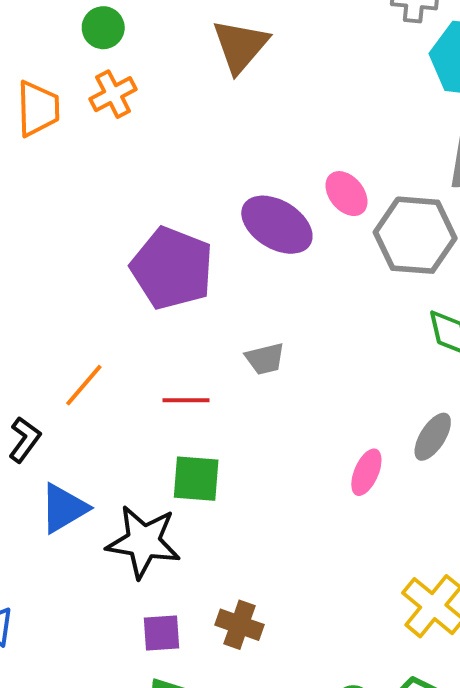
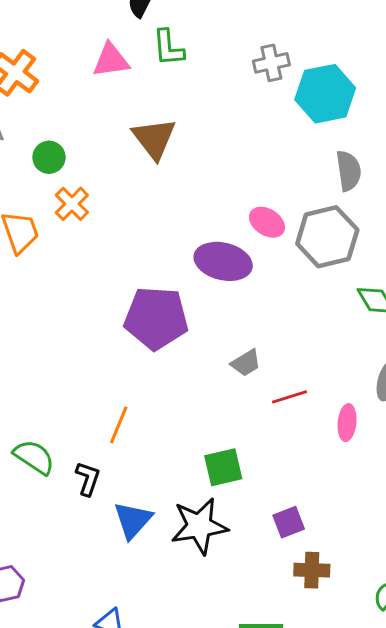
red line: (186, 400) -> (289, 397), moved
brown cross: (239, 625) -> (312, 570), moved
purple square: (161, 633) -> (289, 522), moved

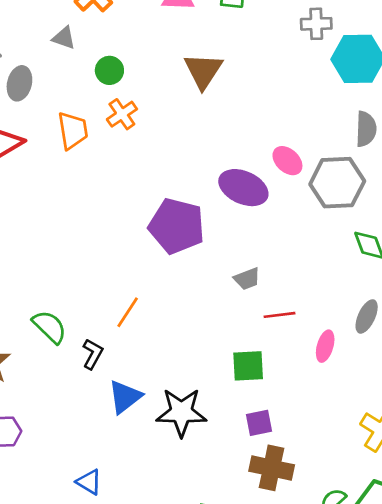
green square: (223, 467) -> (248, 366), moved
brown cross: (312, 570) -> (272, 468), size x1.4

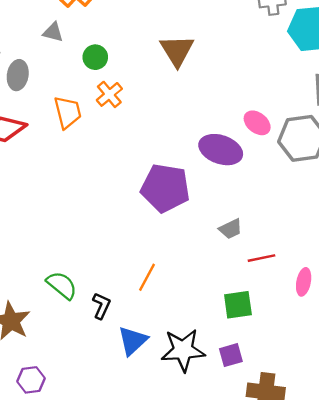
orange line: (128, 312) -> (147, 277), moved
purple square: (259, 423) -> (231, 355), moved

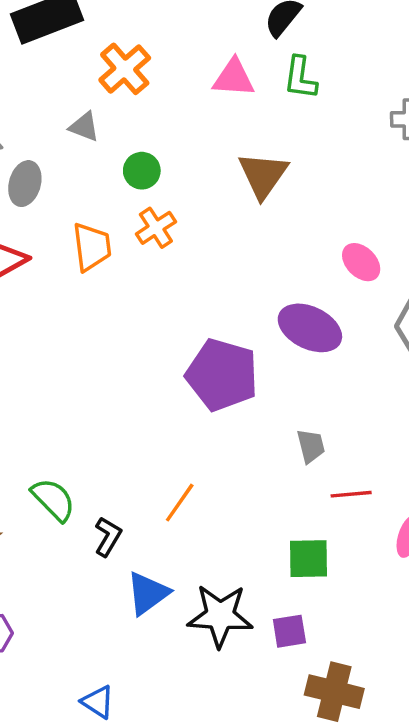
pink ellipse: (257, 123) -> (361, 262), moved
gray trapezoid: (231, 229) -> (311, 446), turned -85

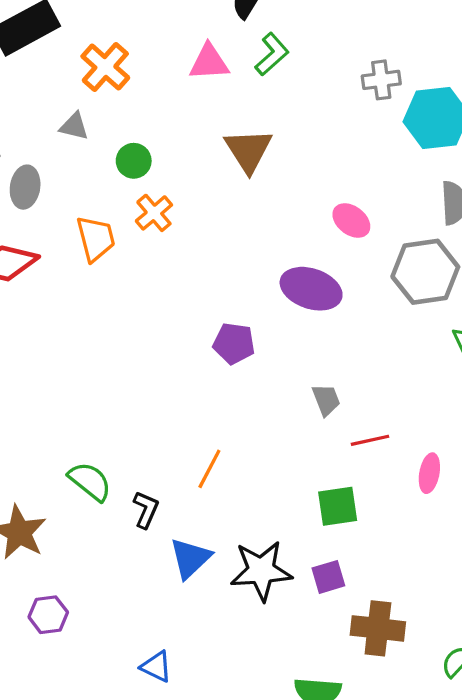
green L-shape: (300, 78) -> (272, 54), turned -132
purple pentagon: (222, 375) -> (234, 343), size x0.6

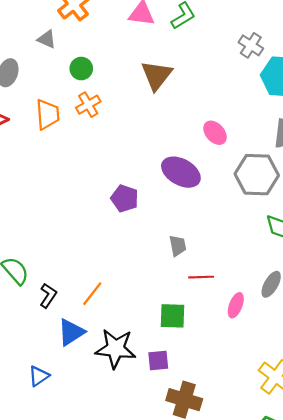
gray cross: (381, 80) -> (251, 45), turned 30
orange line: (209, 469) -> (92, 294), moved
blue triangle: (156, 667) -> (39, 376), moved, turned 50

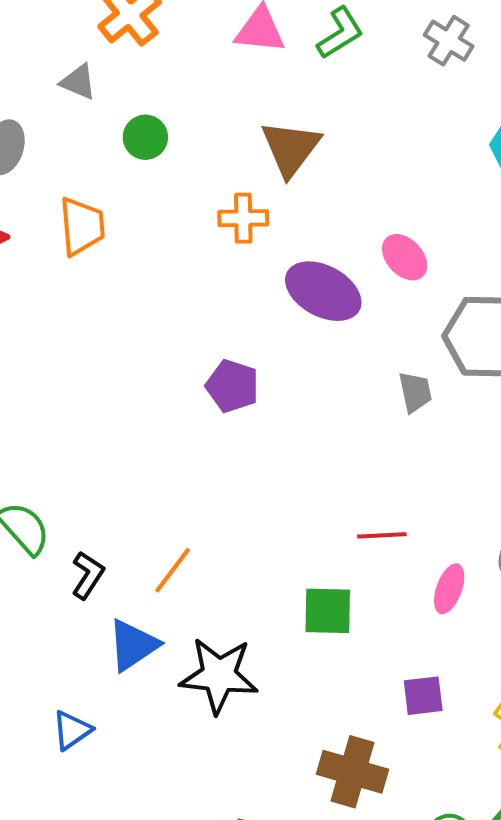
gray cross: (251, 45) -> (449, 41), moved
orange cross: (88, 105) -> (243, 218), moved, turned 30
purple ellipse: (181, 172) -> (323, 291), moved
gray trapezoid: (178, 246) -> (415, 392), moved
purple square: (158, 361) -> (423, 696), moved

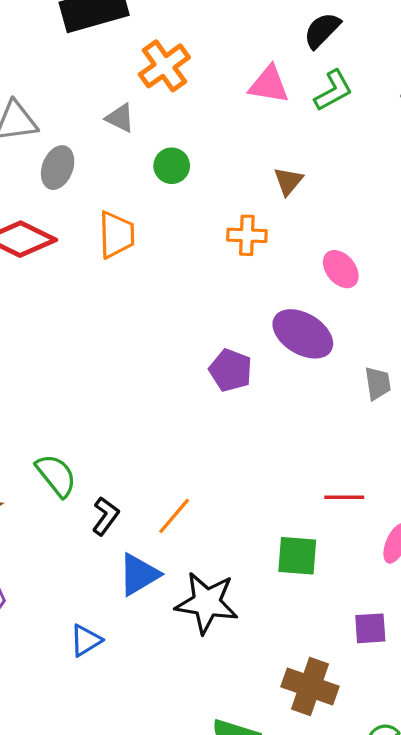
brown triangle: (291, 148) -> (288, 181), size x0.6
pink ellipse: (405, 257) -> (341, 269), moved
purple ellipse: (323, 291) -> (303, 334), moved

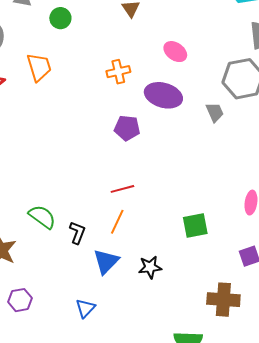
orange cross: (247, 235) -> (118, 72), moved
red line: (344, 497) -> (122, 189), moved
black star: (207, 603) -> (150, 267), size x0.6

